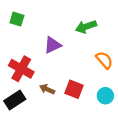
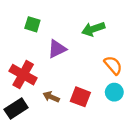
green square: (17, 19) -> (32, 24), moved
cyan circle: (105, 96) -> (114, 92), moved

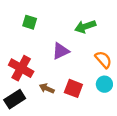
purple triangle: (57, 49) -> (61, 51), moved

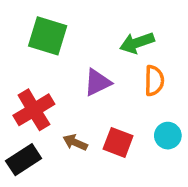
green square: (30, 22) -> (48, 36), size x1.6
orange semicircle: (103, 60) -> (154, 81), moved, turned 42
red cross: (21, 68) -> (34, 110), turned 30

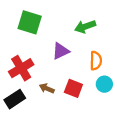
orange semicircle: (154, 81) -> (96, 61), moved

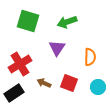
green arrow: (85, 27) -> (67, 22), moved
purple triangle: (61, 51) -> (57, 48), turned -30
cyan circle: (104, 84) -> (98, 87), moved

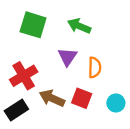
green arrow: (67, 22) -> (79, 26), turned 42
orange semicircle: (90, 57) -> (95, 67), moved
brown arrow: (44, 83) -> (52, 98), size x1.5

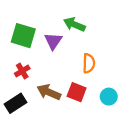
green square: (33, 25) -> (23, 36), moved
purple triangle: (67, 57) -> (53, 41), moved
red cross: (24, 76) -> (22, 71), size x0.6

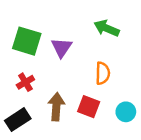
green arrow: (74, 24) -> (107, 28), moved
brown arrow: (49, 92) -> (56, 107), turned 70

